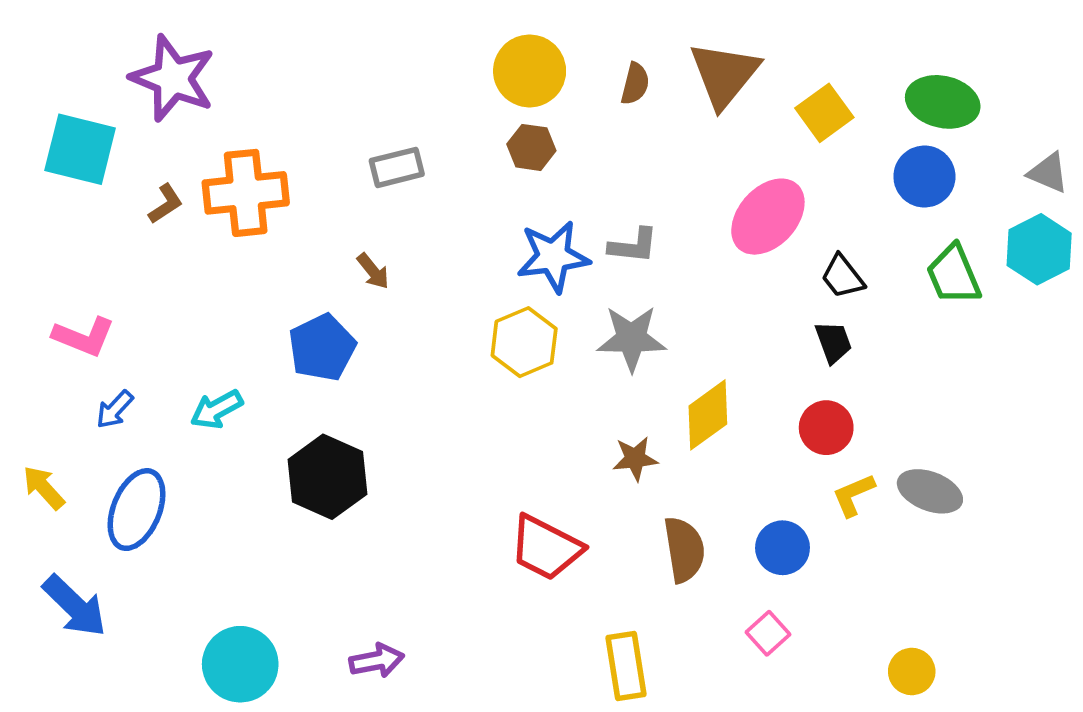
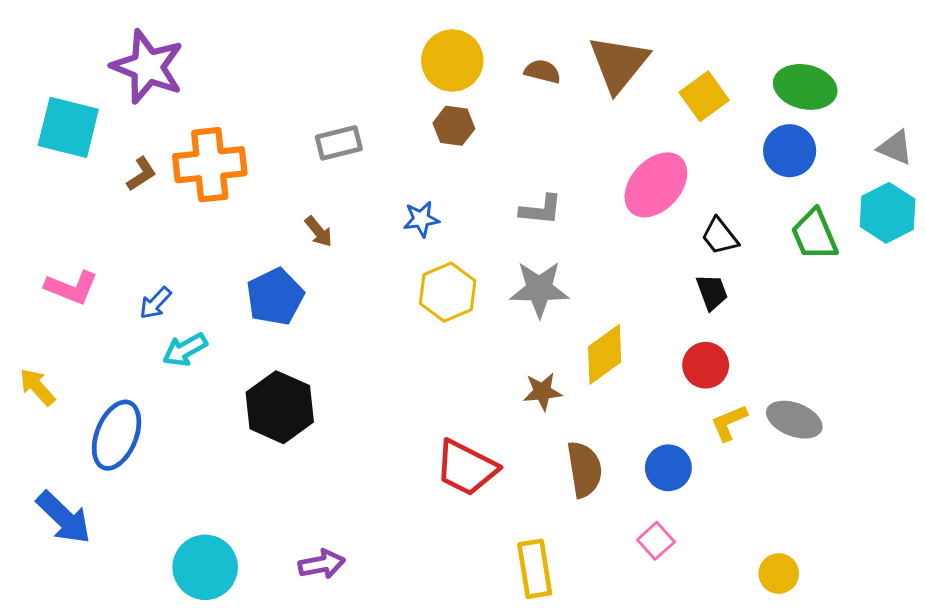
brown semicircle: (635, 84) -> (542, 71), turned -90
blue star: (553, 257) -> (421, 219), moved, size x0.6
blue arrow: (115, 409) -> (155, 303), moved
yellow arrow: (44, 488) -> (37, 387), moved

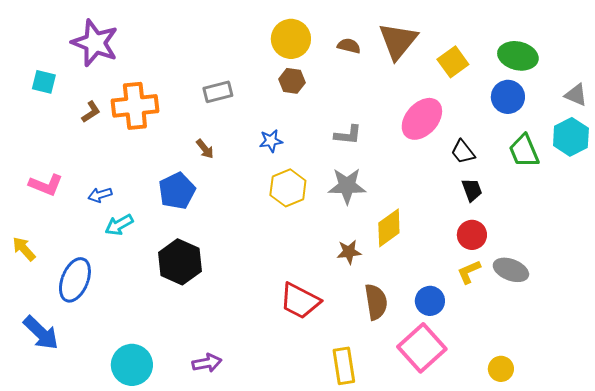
cyan square: (68, 127) -> (44, 82), size x0.6
black trapezoid: (712, 292) -> (472, 190), moved
blue arrow: (155, 303) -> (100, 195), turned 30
red circle: (706, 365) -> (472, 235), moved
pink square: (656, 541) -> (422, 348), size x2.0

